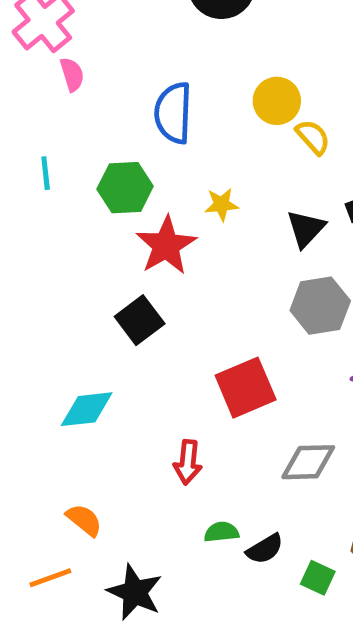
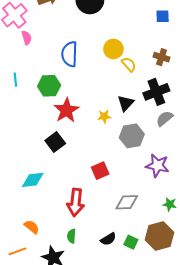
yellow star: (221, 204) -> (104, 116), moved
red square: (246, 388) -> (100, 171), size x0.7
red arrow: (188, 462) -> (76, 202), size x1.5
green semicircle: (221, 532) -> (72, 236), moved, turned -80
green square: (318, 578) -> (131, 242), moved

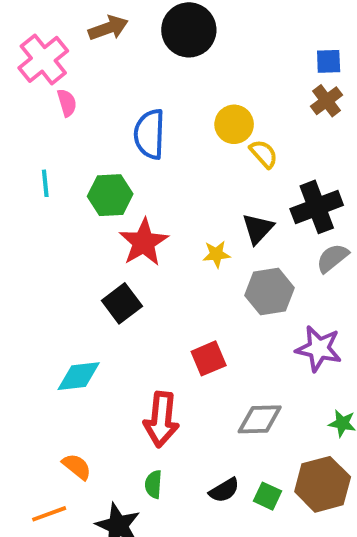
brown cross: (161, 57) -> (327, 101), moved, turned 35

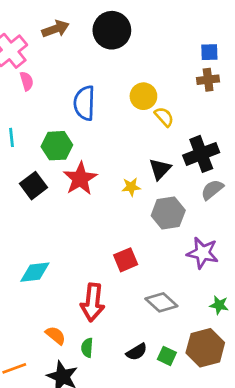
brown cross: (327, 101) -> (208, 80), turned 30
black square: (122, 303) -> (34, 186), moved
gray diamond: (260, 419) -> (161, 302), turned 44
orange semicircle: (77, 467) -> (56, 335), moved

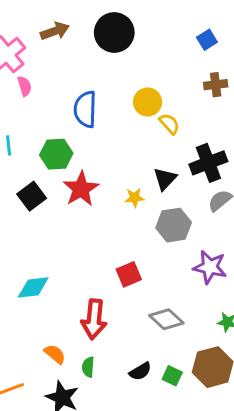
blue square: (209, 52) -> (207, 40), moved, turned -30

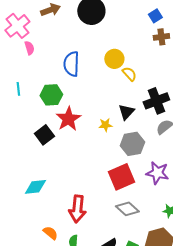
brown cross: (216, 85) -> (161, 37), moved
black square: (32, 196) -> (44, 135), moved
red square: (129, 274) -> (121, 177), moved, size x1.5

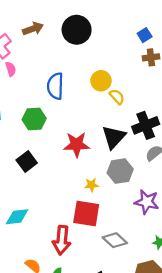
black triangle: (126, 112) -> (114, 137), size x1.4
red star: (68, 119) -> (77, 145), moved, turned 30
yellow star: (105, 125) -> (91, 185), moved
red square: (121, 177) -> (86, 214), moved, turned 32

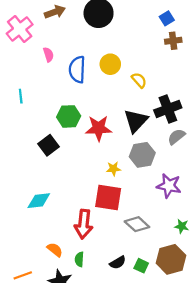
pink semicircle: (11, 69) -> (48, 55), moved
yellow circle: (101, 81) -> (110, 64), moved
green hexagon: (34, 119) -> (69, 116), moved

